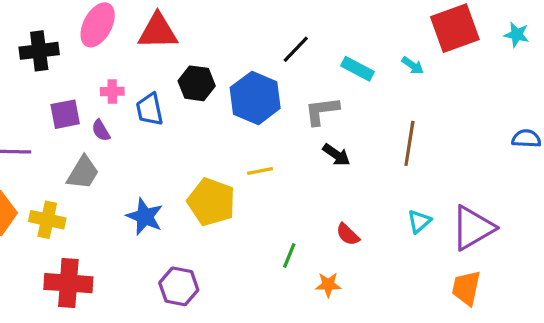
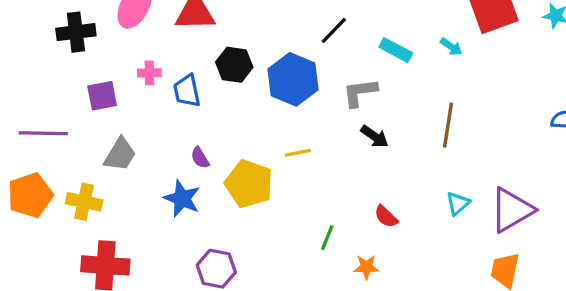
purple semicircle: (101, 130) -> (200, 158), moved

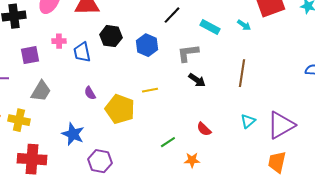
blue hexagon: (293, 79) -> (147, 45), size x0.7
blue star: (182, 199) -> (73, 134), moved
green line: (327, 238) -> (168, 142), turned 35

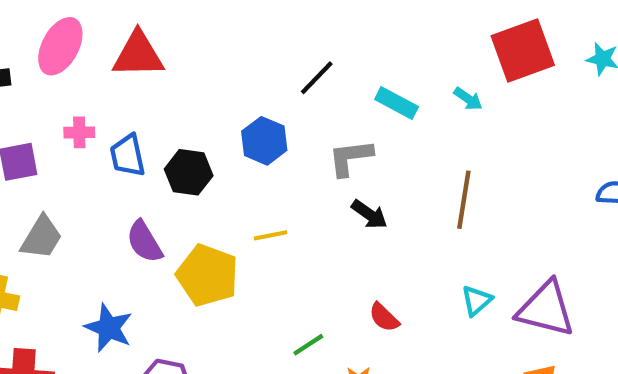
black hexagon: (111, 36) -> (189, 172), moved
purple semicircle: (90, 93) -> (144, 242), size x1.5
purple triangle: (281, 125) -> (546, 309), turned 44

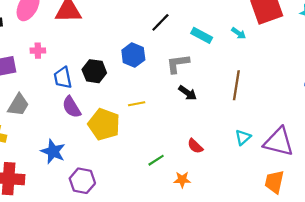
blue trapezoid: (128, 156) -> (63, 78), moved

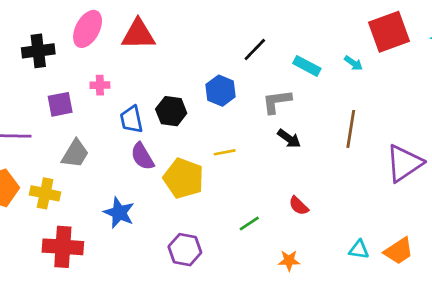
cyan triangle: (243, 137) -> (359, 250), moved, turned 49
purple triangle: (279, 142) -> (404, 163), moved, turned -48
orange star: (182, 180) -> (289, 261), moved
purple hexagon: (82, 181) -> (185, 250), moved
orange trapezoid: (274, 182) -> (399, 251), turned -135

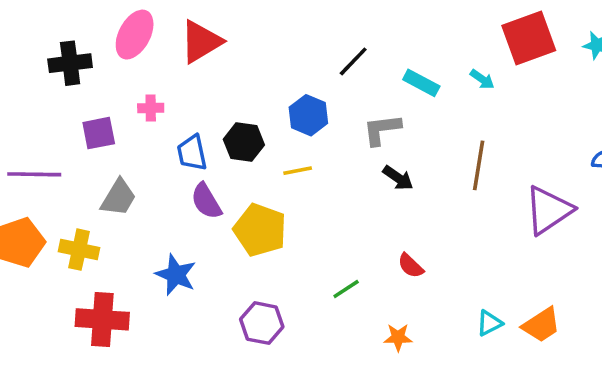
red triangle: (138, 34) -> (201, 42), turned -30
yellow line: (225, 152) -> (298, 171), moved
cyan triangle: (359, 250) -> (489, 323), turned -35

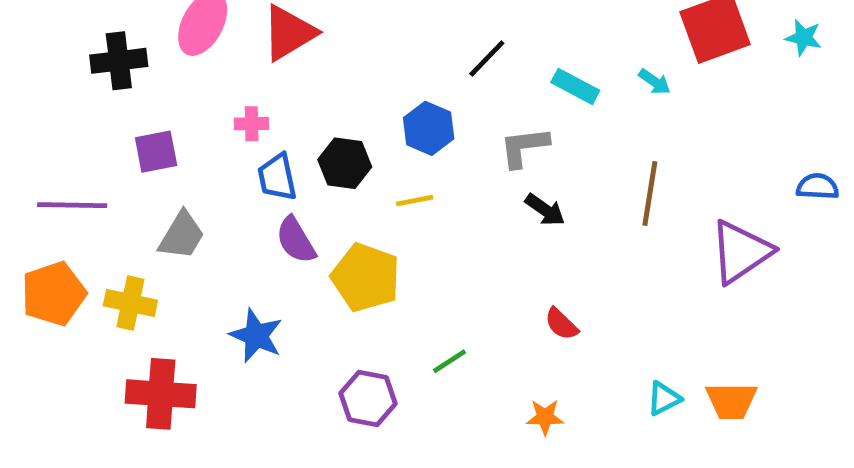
pink cross: (151, 108) -> (252, 124), moved
green line: (346, 289) -> (450, 361), moved
orange trapezoid: (541, 325) -> (731, 401), turned 33

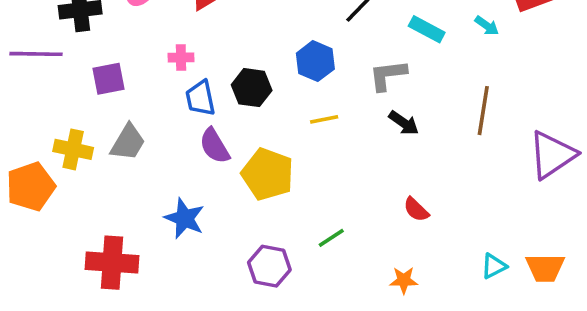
yellow line: (415, 201) -> (324, 119), moved
purple line: (72, 205) -> (36, 54), moved
yellow cross: (130, 303) -> (73, 149), moved

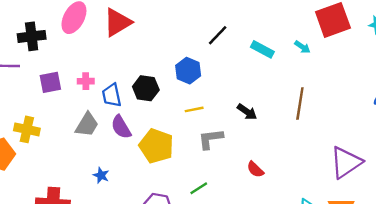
pink cross: (181, 58) -> (86, 81), moved
gray L-shape: (388, 75) -> (211, 139), moved
gray trapezoid: (128, 142) -> (87, 125), moved
purple triangle: (552, 155) -> (346, 162), moved
blue star: (184, 218) -> (101, 175), size x0.6

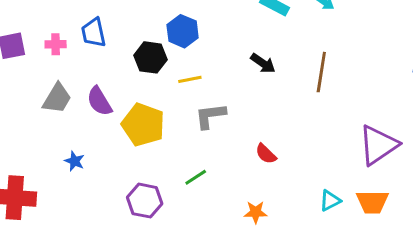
black hexagon: (146, 88) -> (150, 57), moved
blue trapezoid: (112, 95) -> (94, 33), moved
black arrow: (247, 112) -> (263, 63), moved

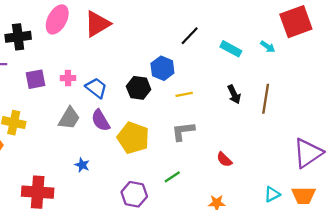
blue trapezoid: (94, 33) -> (96, 88), moved, turned 140
black arrow: (263, 63) -> (234, 94), moved, turned 30
yellow line: (190, 79) -> (184, 94), moved

